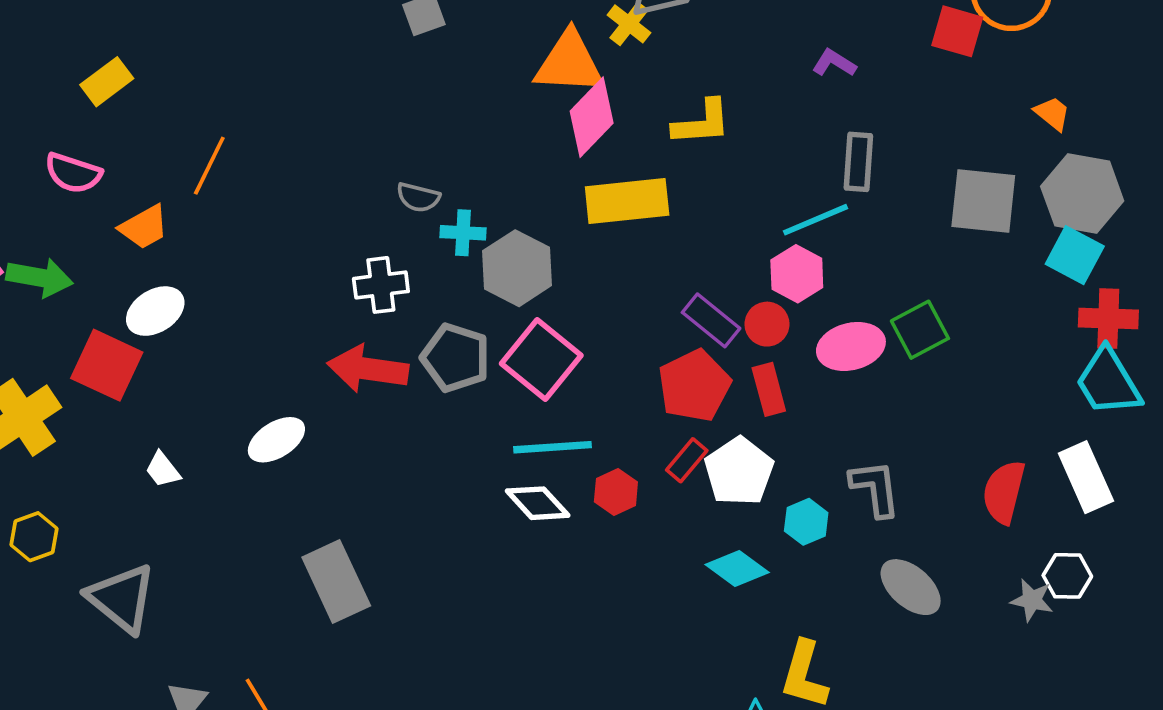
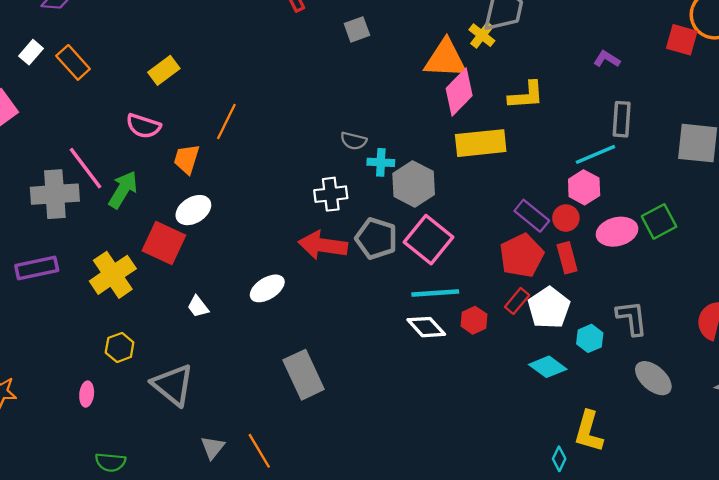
orange trapezoid: (144, 227) -> (187, 159), turned 136
green arrow: (40, 277) -> (123, 190), turned -69

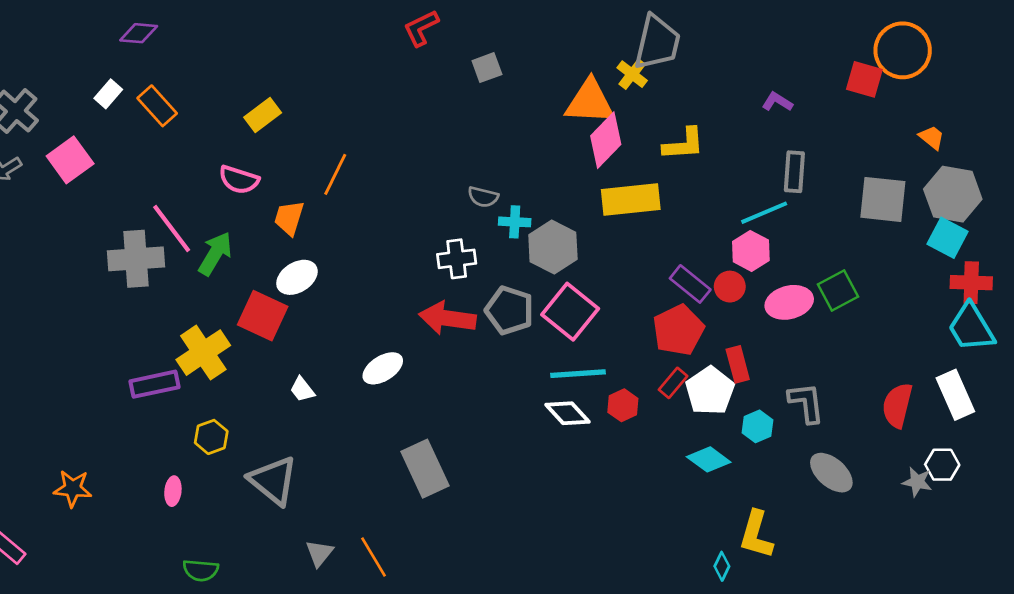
red rectangle: (567, 258) -> (738, 364), moved
purple rectangle: (37, 268) -> (154, 384), moved

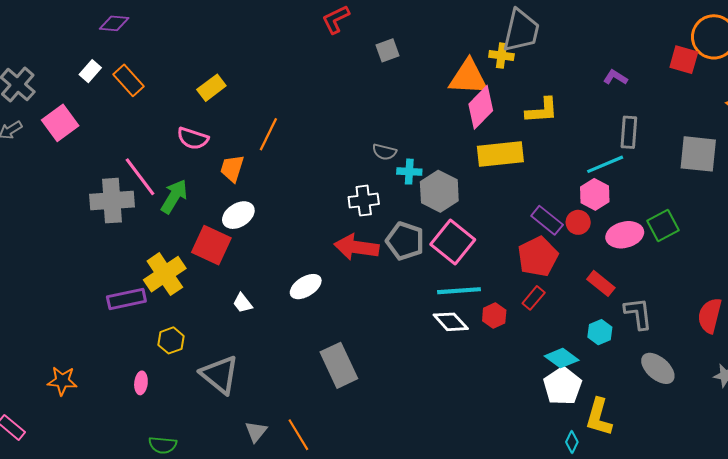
yellow cross: (632, 74) -> (501, 56), turned -30
red rectangle: (738, 364) -> (601, 283), moved, turned -36
white pentagon: (710, 391) -> (563, 386), moved

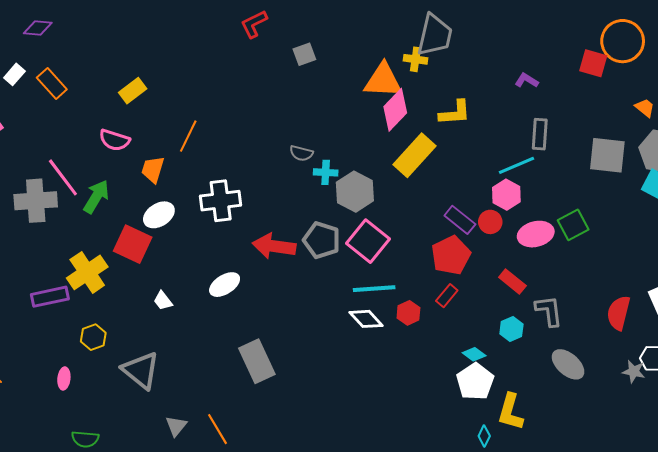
yellow rectangle: (500, 154) -> (414, 155), turned -42
white cross: (364, 201) -> (221, 201), moved, size x1.4
cyan diamond: (562, 358) -> (474, 354), size x0.7

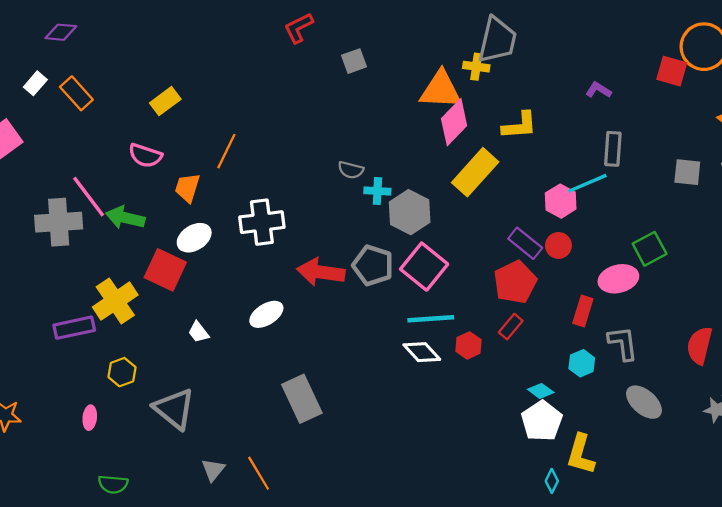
gray square: (607, 155) -> (687, 172), size x0.7
pink hexagon: (506, 195) -> (561, 201), moved
green arrow: (96, 197) -> (125, 218), turned -108
pink ellipse: (536, 234) -> (618, 279), moved
red rectangle: (512, 282) -> (583, 311), turned 68

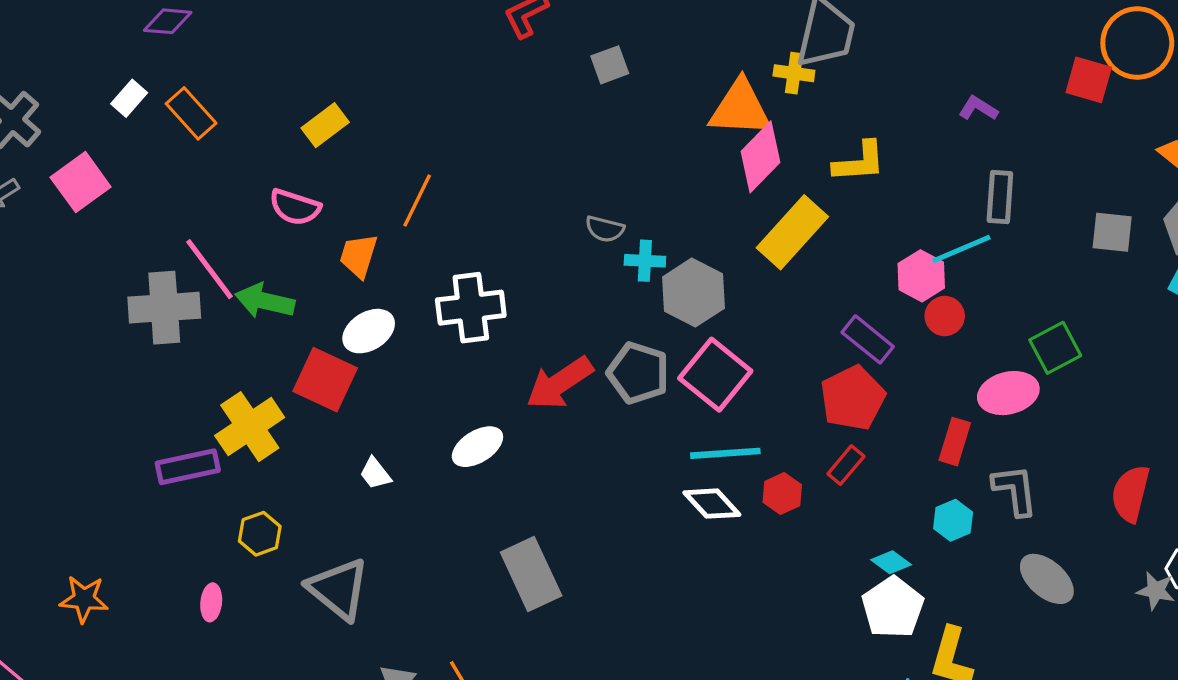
red circle: (558, 245) -> (945, 316), moved
red arrow: (321, 272) -> (560, 383), turned -42

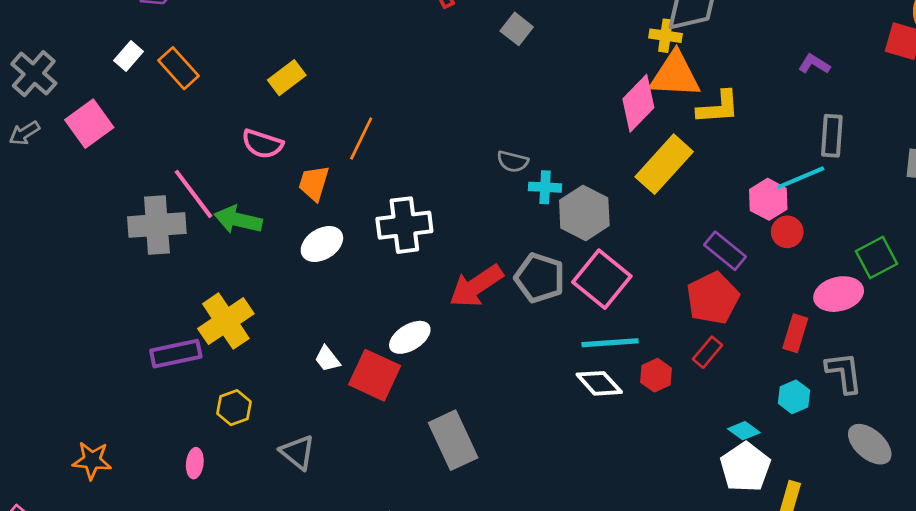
gray square: (610, 65) -> (517, 29), turned -32
orange triangle: (740, 108) -> (675, 75), moved
red square: (325, 380) -> (375, 375), moved
gray triangle: (338, 589) -> (298, 452), size x0.7

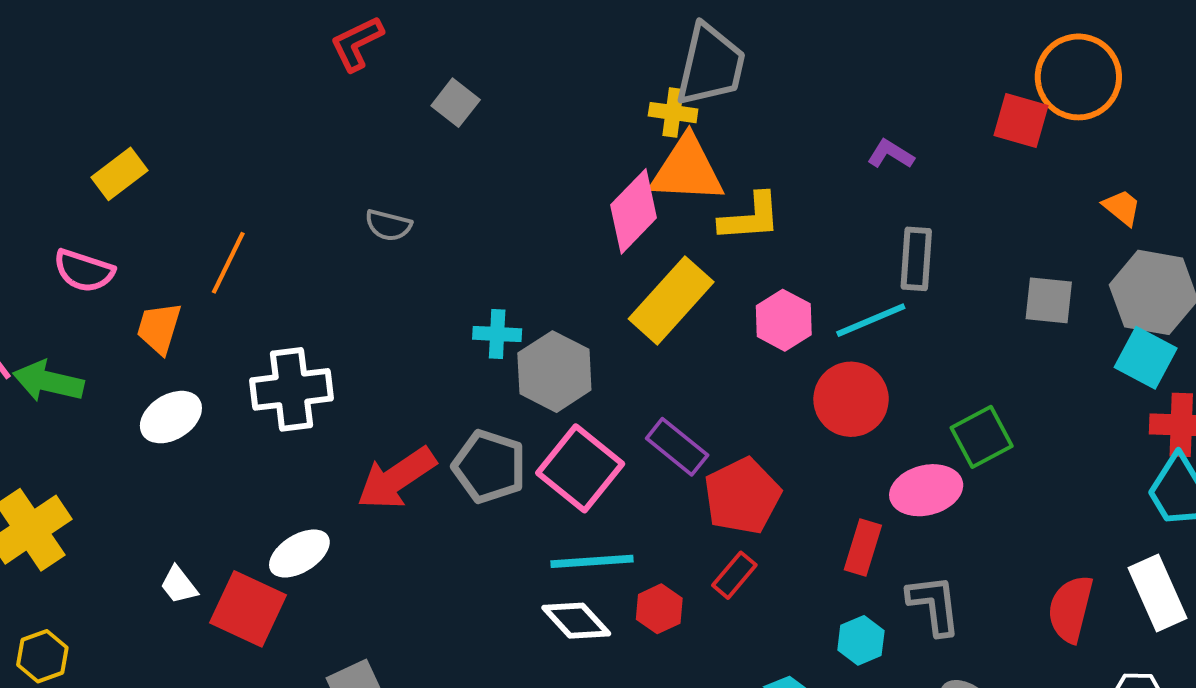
gray semicircle: (513, 161) -> (388, 225), moved
pink hexagon: (768, 199) -> (784, 320), moved
red circle: (787, 232) -> (851, 399), size x1.6
purple rectangle: (725, 251) -> (677, 447), moved

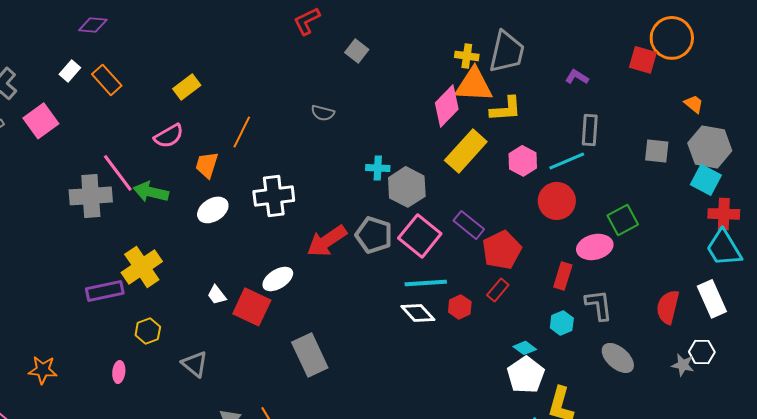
gray trapezoid: (711, 65) -> (507, 52), moved
pink semicircle: (84, 271) -> (169, 136), turned -48

